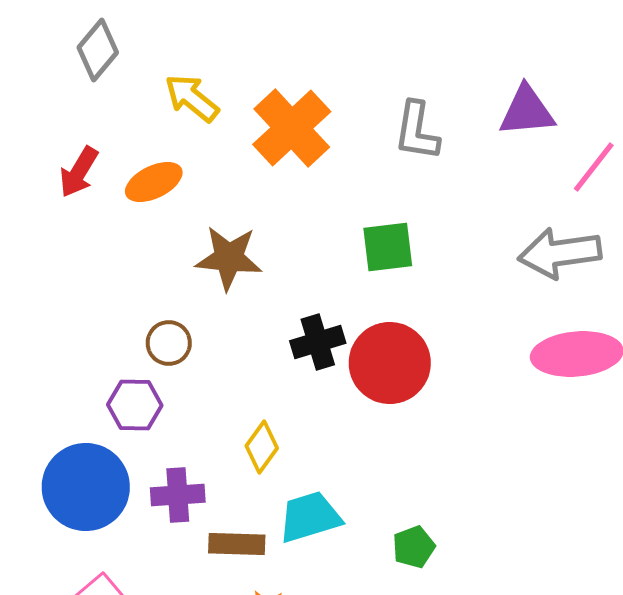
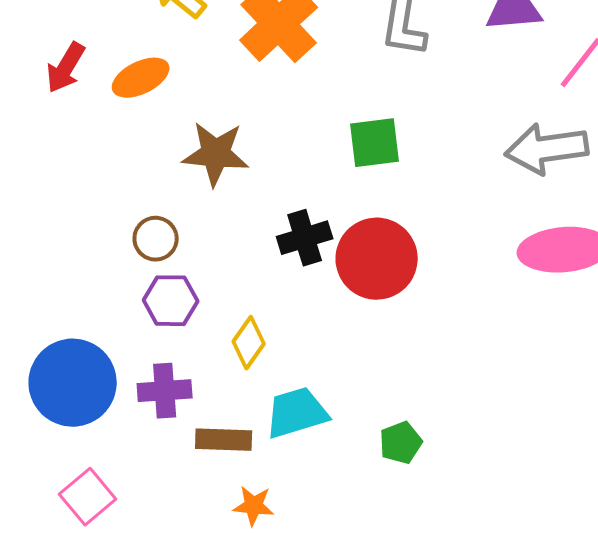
purple hexagon: (135, 405) -> (171, 301), moved

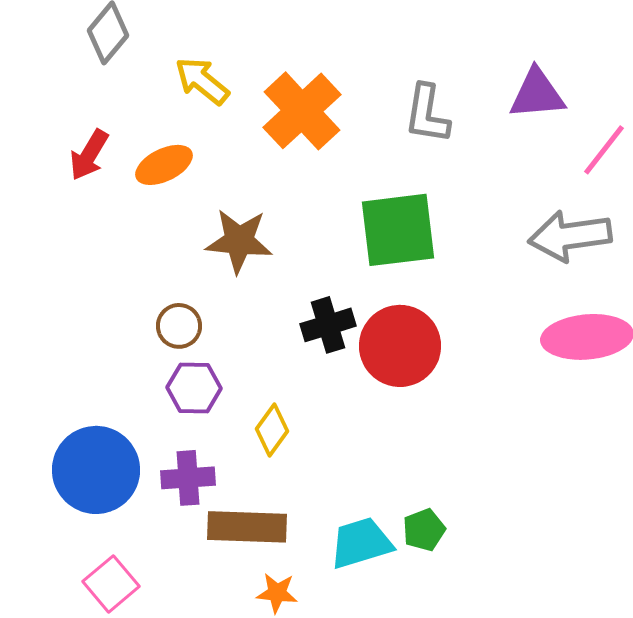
green square: (375, 143) -> (398, 230), size x1.5
cyan trapezoid: (297, 413) -> (361, 543), moved
brown rectangle: (224, 440) -> (247, 527), size x1.4

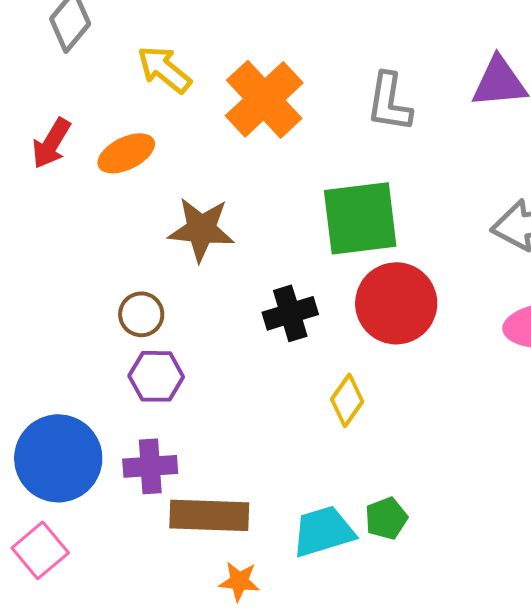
red circle: (400, 346) -> (396, 303), moved
yellow diamond: (272, 430) -> (347, 400), moved
pink square: (111, 584) -> (40, 550), moved

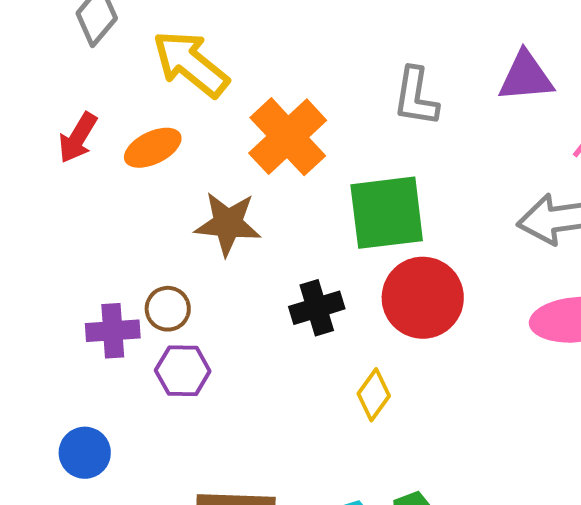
yellow arrow: (164, 69) -> (191, 64), size x1.4
orange cross: (264, 99) -> (288, 137), moved
blue circle: (58, 458) -> (85, 453), size x0.6
purple cross: (150, 466) -> (113, 331), moved

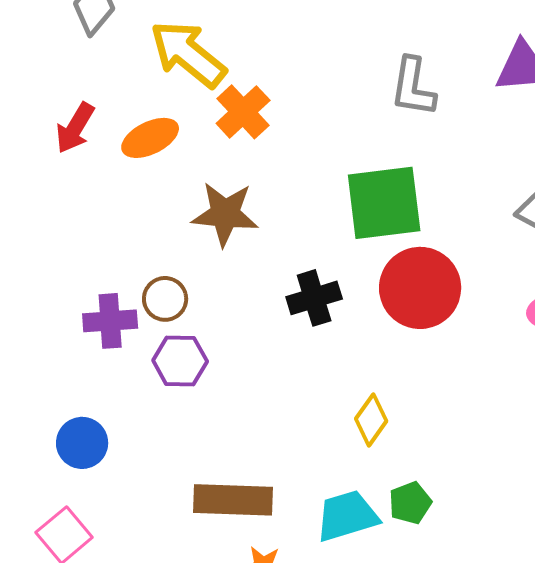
orange cross: (288, 137) -> (243, 112), moved, size x0.7
yellow diamond: (374, 395) -> (371, 420), moved

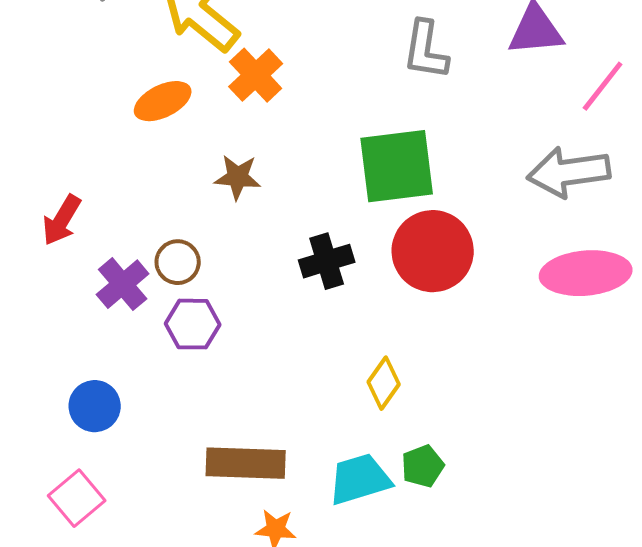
red arrow: (75, 128) -> (62, 220), moved
brown star: (225, 214) -> (238, 177), size x0.7
purple cross: (110, 321) -> (123, 284), turned -36

